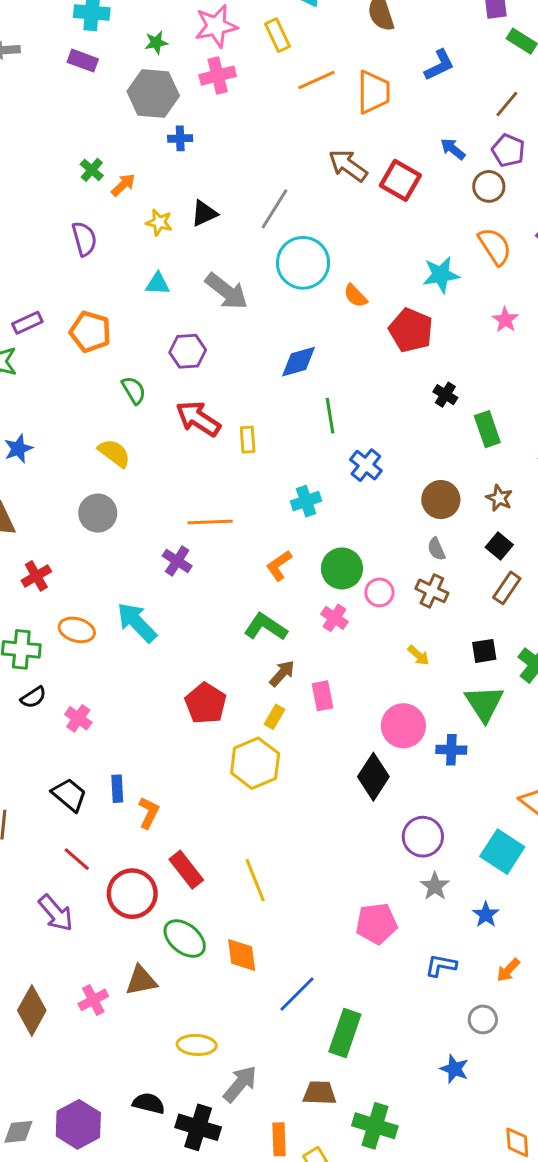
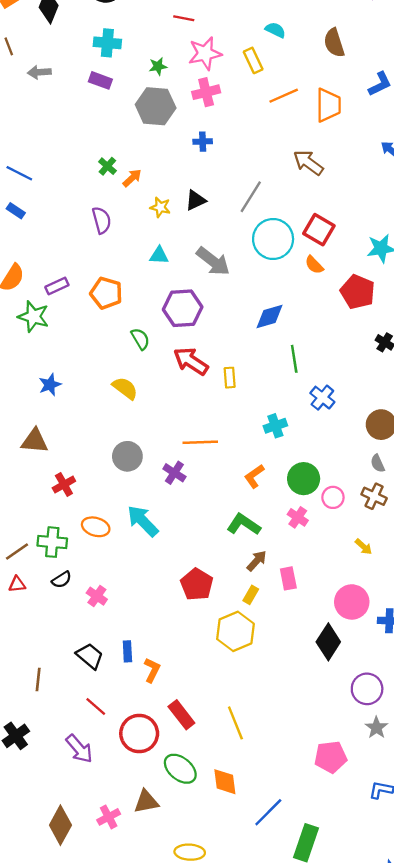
blue cross: (180, 138) -> (203, 142), moved
red square: (400, 180) -> (319, 230), moved
purple hexagon: (188, 351) -> (183, 308), size x1.4
gray circle: (98, 513) -> (127, 456), moved

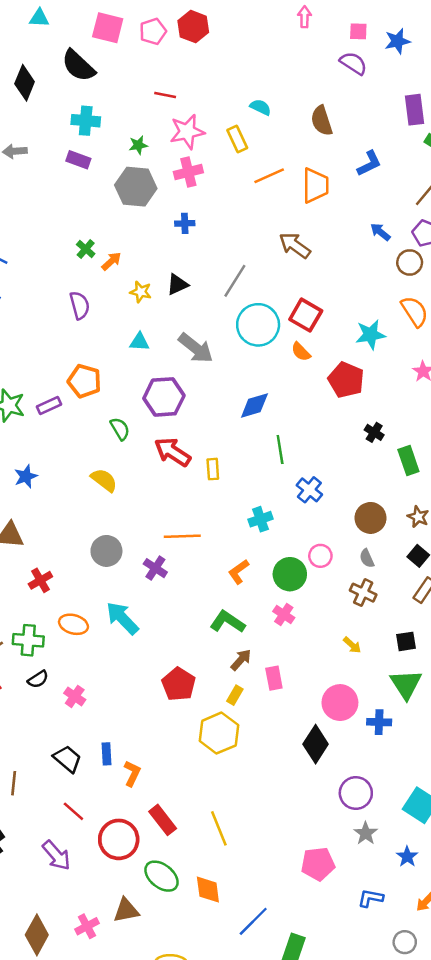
purple rectangle: (57, 286) -> (49, 405), moved
pink circle: (333, 497) -> (320, 556), moved

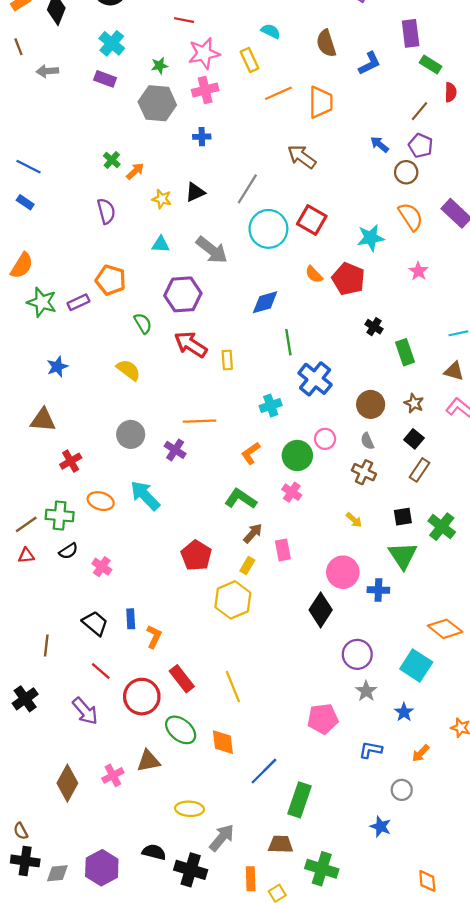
cyan cross: (86, 121) -> (112, 43), turned 35
blue L-shape: (369, 163) -> (370, 63), moved
orange semicircle: (301, 352) -> (314, 274), moved
blue cross: (309, 490) -> (315, 379), size x1.4

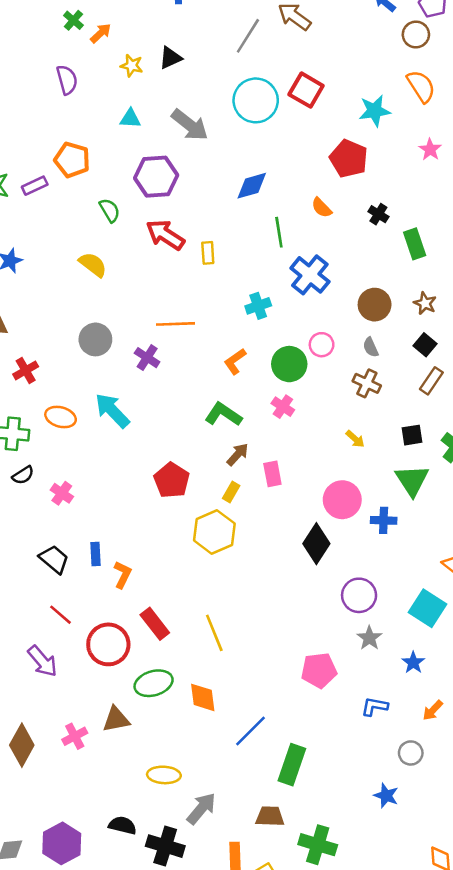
gray line: (247, 189) -> (248, 36), moved
orange semicircle: (314, 274) -> (322, 208), moved
green ellipse: (181, 730) -> (154, 683), turned -56

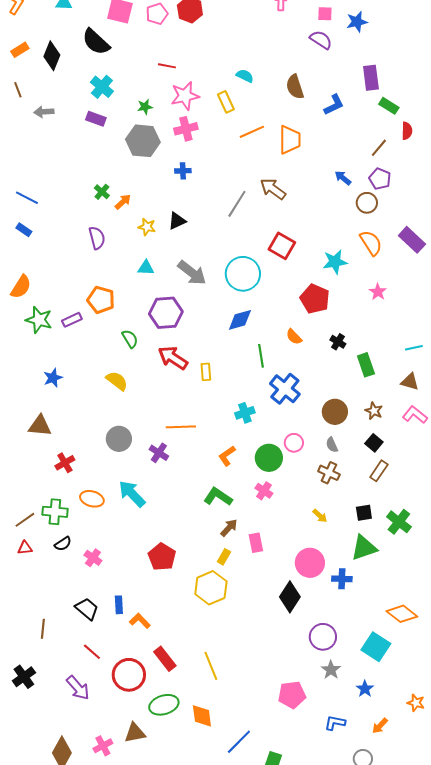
cyan circle: (256, 100) -> (243, 274), moved
red pentagon: (172, 480) -> (162, 557), moved
green triangle: (412, 480) -> (364, 548), turned 44
orange L-shape: (123, 575) -> (140, 621), turned -70

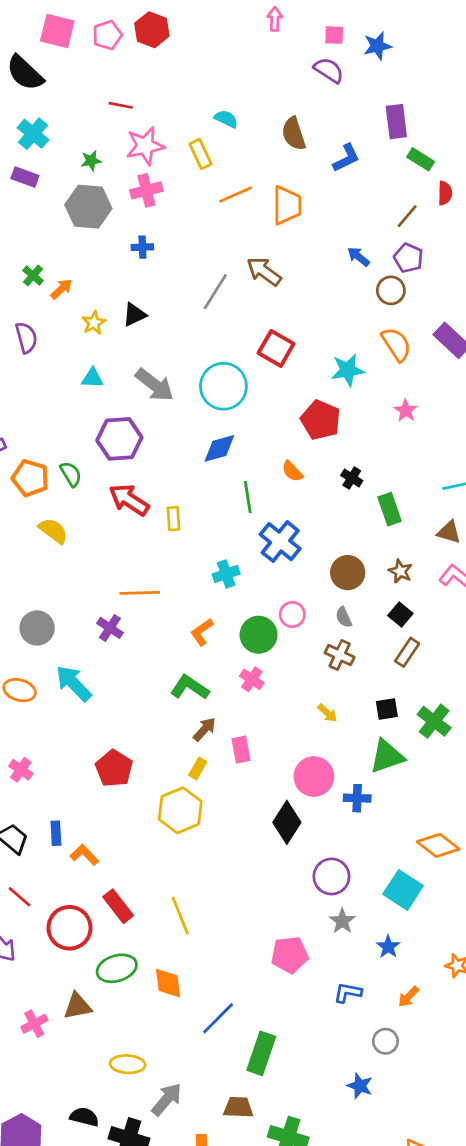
yellow star: (147, 227) -> (94, 323), turned 30
orange pentagon: (101, 300) -> (30, 478), moved
gray circle: (119, 439) -> (37, 628), moved

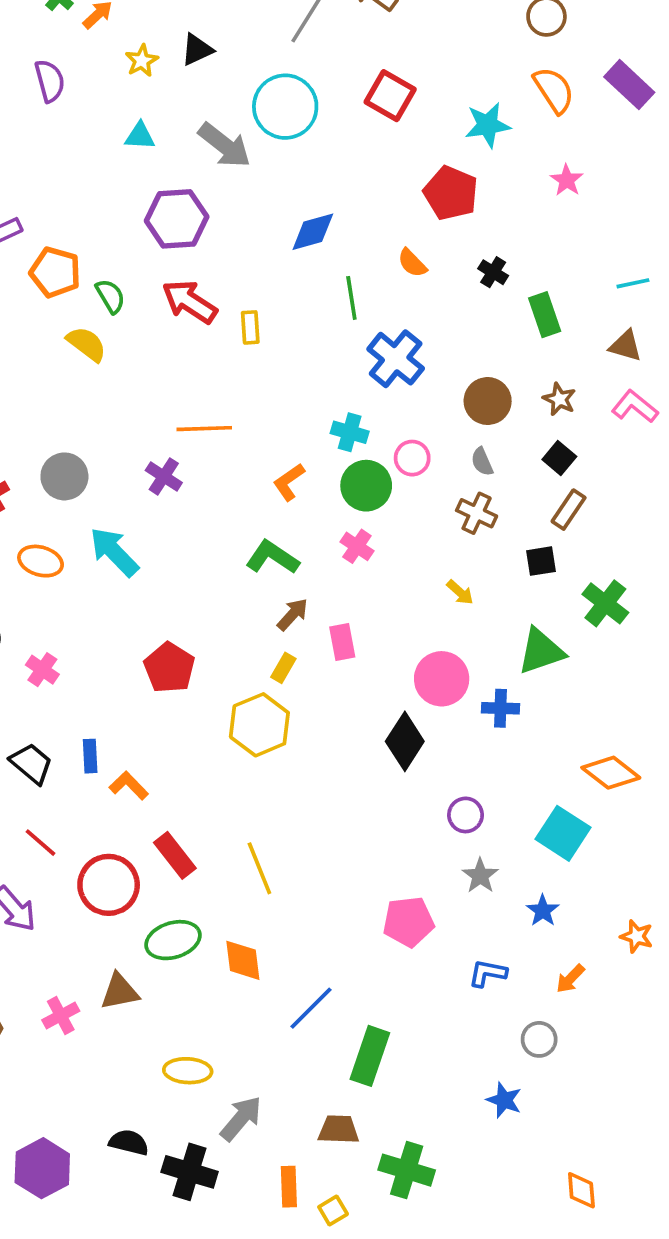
cyan circle: (223, 386) -> (285, 107), moved
green semicircle: (71, 474) -> (110, 296), moved
cyan cross: (226, 574) -> (350, 432), moved, turned 35
black square: (387, 709) -> (541, 561), moved
purple circle: (331, 876) -> (466, 815), size x0.7

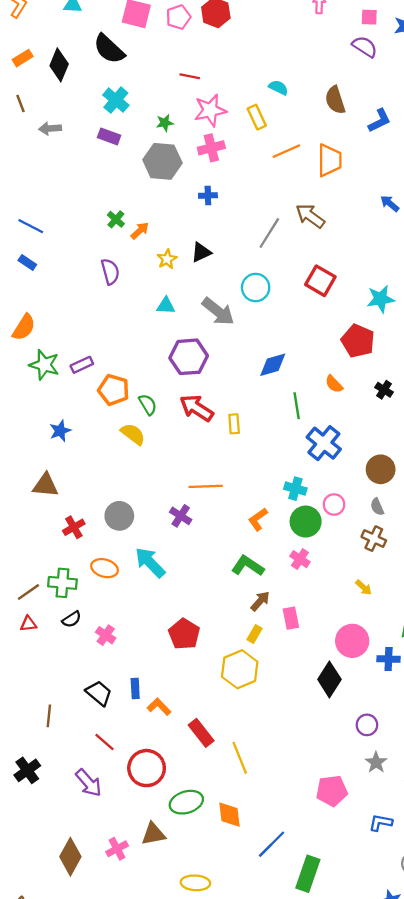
cyan circle: (285, 107) -> (256, 288), size x0.7
red rectangle: (175, 855) -> (201, 733), moved

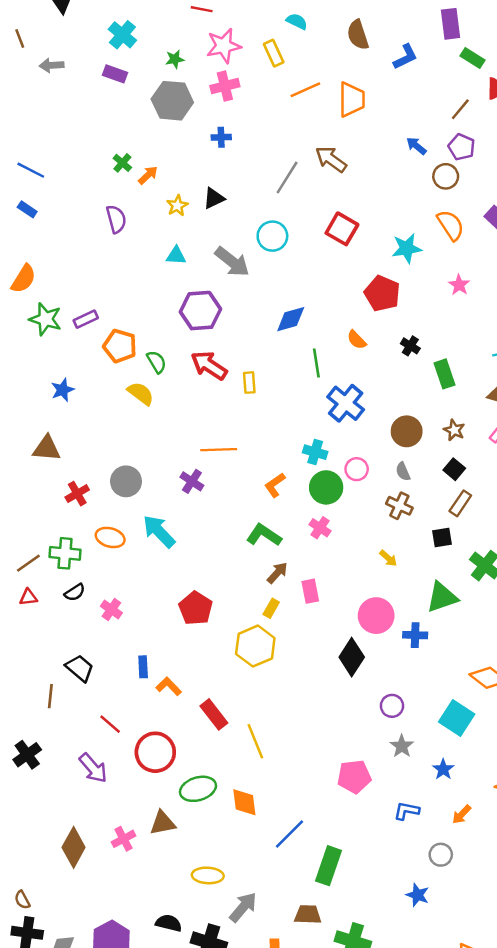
black trapezoid: (99, 693) -> (80, 668), moved

